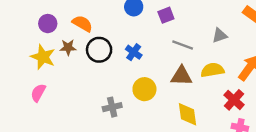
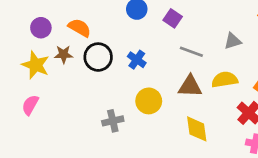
purple square: (166, 15) -> (173, 18), turned -35

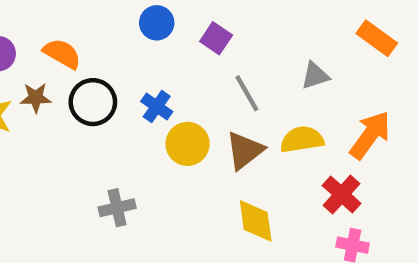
gray line: (191, 52) -> (247, 93), turned 40
brown triangle: (190, 86) -> (245, 150), turned -40
yellow circle: (149, 101) -> (187, 144), moved

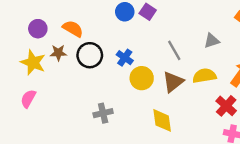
purple square: (216, 38) -> (148, 12), moved
yellow diamond: (256, 221) -> (162, 120), moved

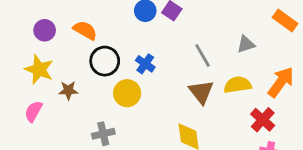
brown star: (58, 53) -> (68, 90), moved
yellow circle: (142, 78) -> (127, 93), moved
brown triangle: (173, 82) -> (201, 92), turned -30
gray cross: (103, 113) -> (103, 134), moved

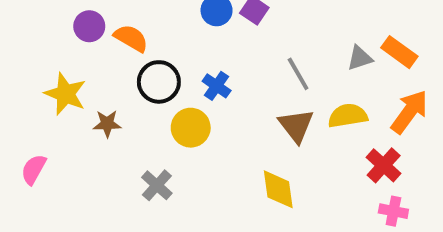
orange rectangle: (285, 21) -> (399, 52), moved
purple circle: (45, 30) -> (89, 26), moved
pink semicircle: (33, 111) -> (34, 169), moved
gray cross: (103, 134) -> (157, 185), turned -35

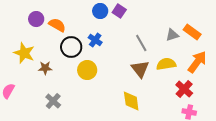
blue cross: (217, 86) -> (95, 40), moved
gray cross: (157, 185) -> (53, 101), moved

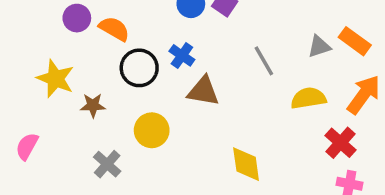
brown triangle: (140, 69) -> (203, 91), moved, turned -42
yellow circle: (87, 70) -> (152, 130), moved

